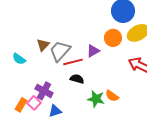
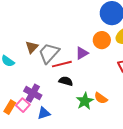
green star: (96, 99) -> (85, 101), turned 30

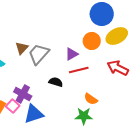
red line: (62, 64) -> (79, 70), moved
green star: (85, 101) -> (84, 116), moved, turned 30
blue triangle: (44, 113) -> (34, 114), size x1.5

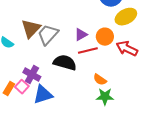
orange circle: (92, 41) -> (105, 37), moved
brown triangle: (22, 48) -> (31, 29), size x1.5
black semicircle: (56, 82) -> (65, 63), size x1.6
green star: (84, 116) -> (105, 97), moved

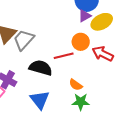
purple triangle: (81, 35) -> (85, 16), moved
blue triangle: (43, 95) -> (40, 100), moved, turned -50

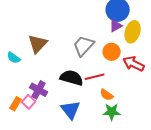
yellow ellipse: (102, 22) -> (133, 32), turned -45
gray trapezoid: (24, 40) -> (84, 46), moved
red line: (64, 56) -> (95, 77), moved

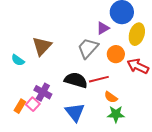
purple triangle: (116, 26) -> (103, 28), moved

